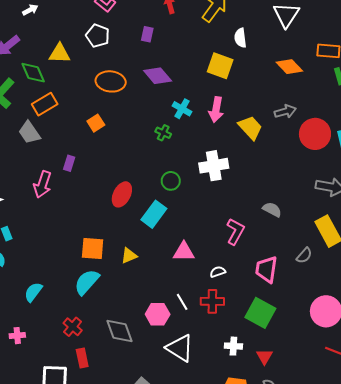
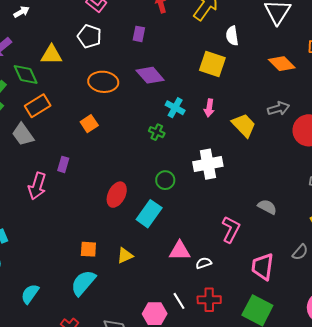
pink arrow: (216, 110) -> (209, 108), size x0.7
orange square: (93, 248) -> (88, 249), size x0.7
white semicircle: (218, 272) -> (204, 263), moved

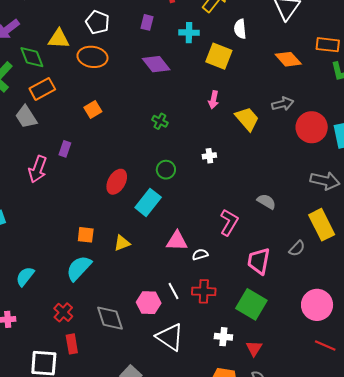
orange ellipse: (103, 82) -> (92, 57), moved
cyan cross: (175, 108) -> (189, 33), moved, turned -30
white cross: (208, 164) -> (209, 156), size x0.5

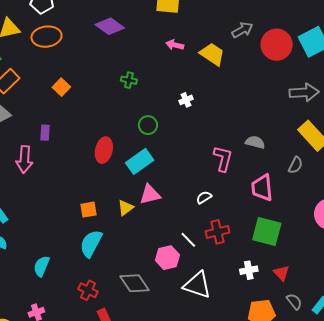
pink arrow: (214, 100) -> (175, 45), turned 108
cyan rectangle: (148, 202) -> (140, 161), turned 32
gray semicircle: (266, 202) -> (255, 142), moved
pink triangle: (177, 241) -> (150, 194), moved

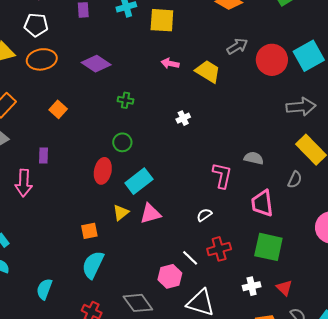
purple diamond: (110, 26) -> (96, 64), moved
green circle: (148, 125) -> (122, 142), moved
yellow triangle: (126, 208) -> (121, 213), moved

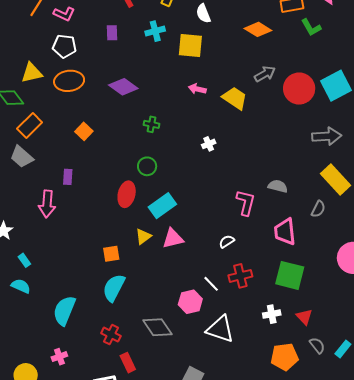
cyan semicircle: (44, 289) -> (64, 310), size x1.4

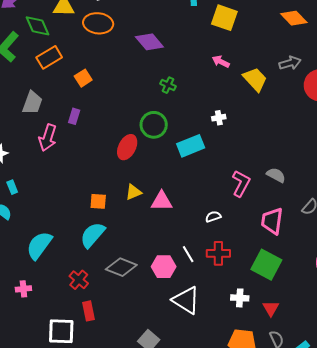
orange square: (84, 131) -> (83, 78), moved
gray trapezoid: (22, 157) -> (32, 103), moved, turned -125
green circle: (147, 166) -> (154, 125), size x1.4
cyan rectangle: (162, 206) -> (191, 146), moved
gray diamond: (157, 327) -> (121, 267), moved, turned -48

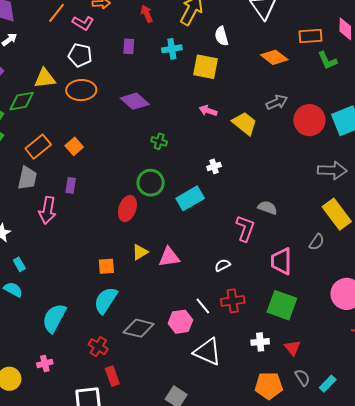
green diamond: (38, 26) -> (22, 101), turned -68
orange rectangle: (49, 57) -> (38, 147), moved
gray semicircle: (276, 175) -> (267, 208), moved

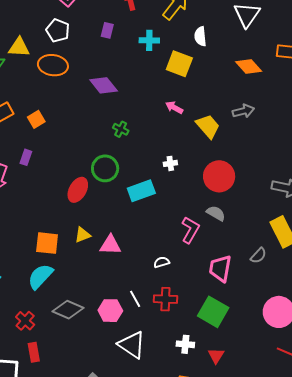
red circle: (309, 120) -> (219, 176), moved
orange square: (106, 266) -> (47, 243), size x1.4

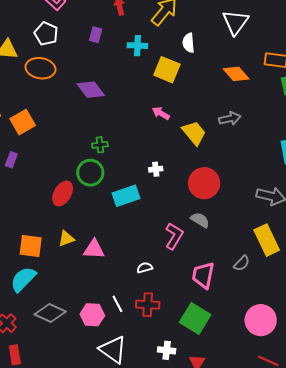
orange square: (36, 119) -> (23, 122), size x1.4
green cross: (121, 129) -> (100, 145), moved, turned -35

